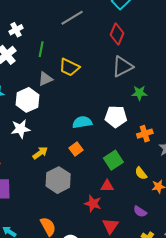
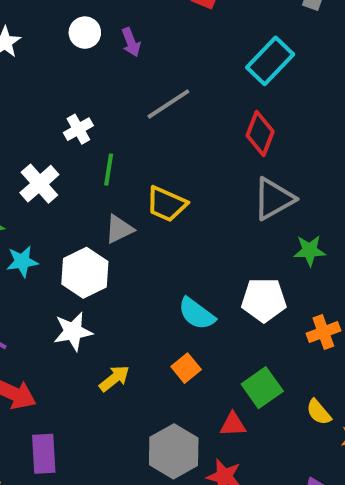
white cross: (16, 30) -> (78, 129), moved
cyan semicircle: (82, 122) -> (197, 314), turned -132
gray hexagon: (58, 180) -> (174, 451), moved
red triangle: (107, 186) -> (233, 424), moved

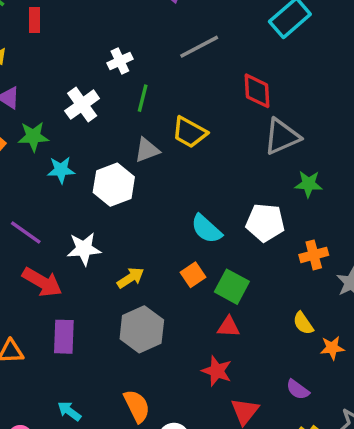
red diamond: (260, 133) -> (257, 91), moved, turned -30
white star: (73, 331) -> (84, 249), moved
green square: (262, 388) -> (232, 287), moved, turned -32
gray hexagon: (174, 451) -> (142, 329), moved

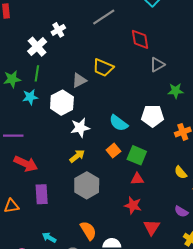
green line: (143, 98) -> (37, 73), moved
white cross: (82, 105) -> (37, 47), moved
gray triangle: (282, 137) -> (157, 65), size x0.7
purple line: (26, 232) -> (13, 136), turned -30
white star: (84, 249) -> (80, 128), moved

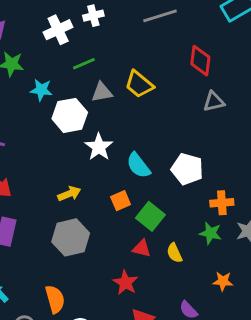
green line: (37, 73) -> (84, 64), moved, turned 42
green star: (176, 91) -> (210, 233), moved
cyan star: (30, 97) -> (41, 90), moved
white star: (80, 128) -> (99, 147), moved, turned 30
yellow semicircle: (181, 172) -> (174, 253), moved

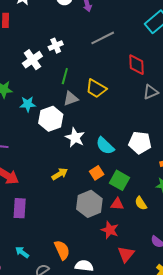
green line: (84, 64) -> (65, 76), moved, turned -42
gray hexagon: (71, 237) -> (89, 204), moved

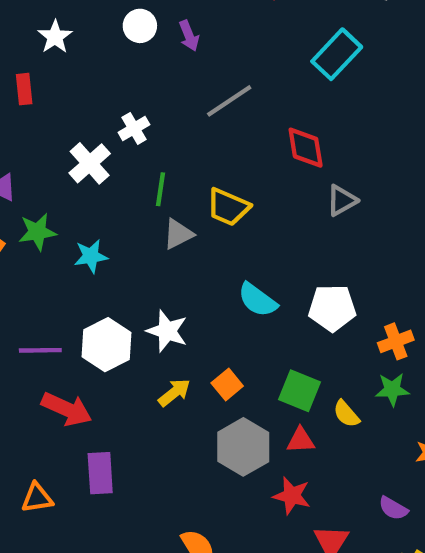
white hexagon: (51, 119) -> (106, 345), moved
white star: (75, 138) -> (167, 331), moved
cyan semicircle: (105, 146) -> (258, 300), moved
orange square: (97, 173) -> (227, 384), moved
yellow semicircle: (141, 203) -> (346, 414), moved

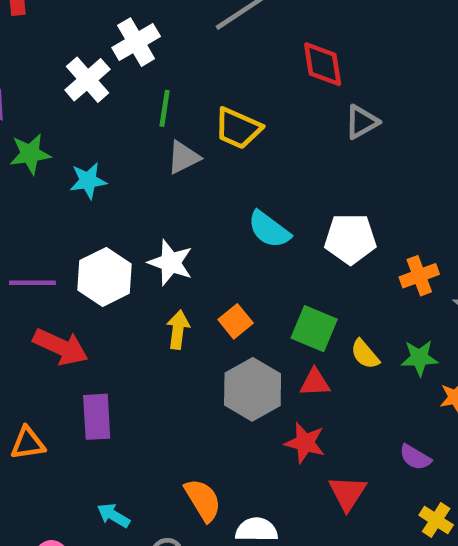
white cross: (134, 128) -> (136, 42), size x1.4
green star: (392, 389) -> (419, 358), moved
yellow arrow: (174, 393) -> (178, 330), turned -44

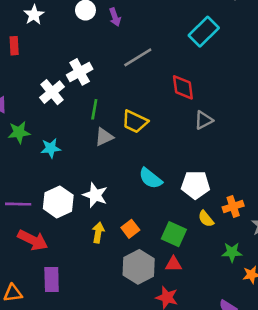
yellow semicircle: (365, 354) -> (206, 219), moved

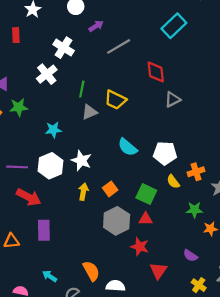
purple arrow: (115, 17) -> (96, 26), moved, turned -104
white cross: (80, 72) -> (64, 48), moved, turned -30
cyan star: (51, 148) -> (53, 130), moved

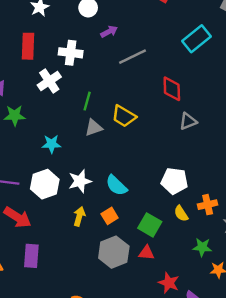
red rectangle: (16, 35) -> (28, 46), moved, size x1.5
white cross: (64, 48) -> (71, 53), turned -30
cyan semicircle: (128, 147) -> (116, 185), moved
white star: (81, 160) -> (80, 181), turned 30
red star: (140, 247) -> (169, 283), moved

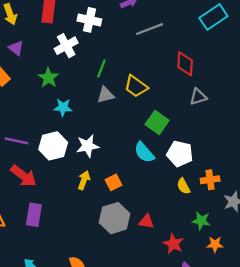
green star: (15, 115) -> (48, 78), moved, turned 30
cyan semicircle: (116, 185) -> (144, 152), moved
green square: (150, 225) -> (157, 122), moved
red star: (169, 283) -> (173, 244), moved

